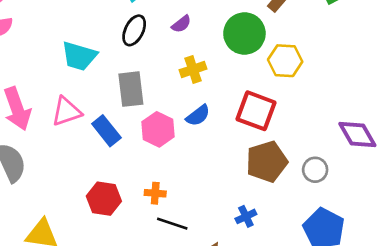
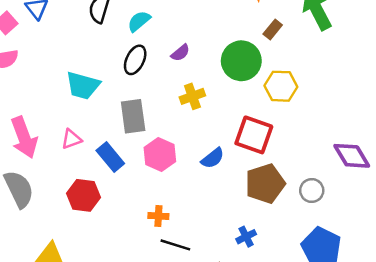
pink triangle: (66, 111) -> (71, 139), size x0.7
blue semicircle: (198, 115) -> (213, 158), moved
red hexagon: (104, 199) -> (83, 195), moved

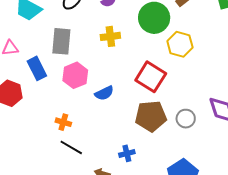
blue semicircle: (213, 158) -> (104, 93), moved
gray circle: (312, 190) -> (186, 119), moved

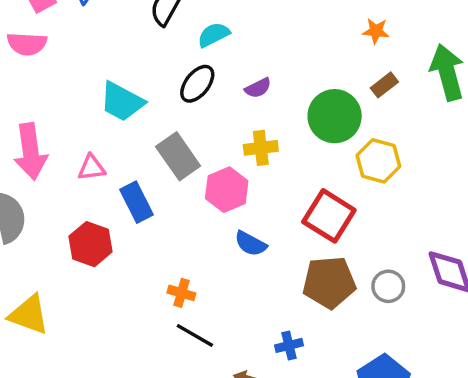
gray rectangle: (61, 41) -> (178, 156), turned -40
pink hexagon: (75, 75) -> (227, 190), moved
blue semicircle: (104, 93) -> (251, 244), turned 54

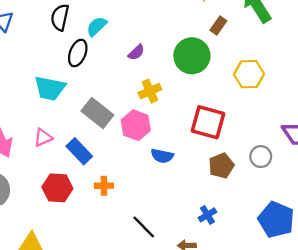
black ellipse: (197, 84) -> (78, 53), moved
yellow hexagon: (378, 161) -> (249, 74), moved
brown pentagon: (329, 282) -> (221, 166), size x0.7
orange cross: (181, 293) -> (104, 186), moved
black line: (195, 335) -> (144, 227), turned 32

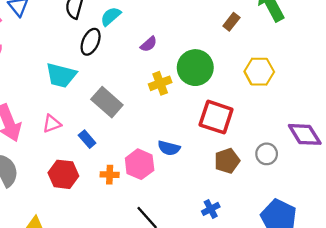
green circle: (192, 56) -> (195, 68), moved
pink hexagon: (136, 125) -> (140, 164), moved
blue rectangle: (79, 151) -> (87, 139), size x0.7

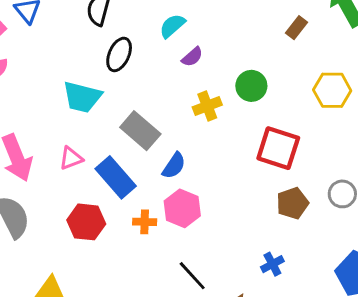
cyan semicircle: (111, 16) -> (172, 26), moved
green circle: (195, 68) -> (251, 86), size x0.7
blue rectangle: (87, 139) -> (116, 177), size x1.8
blue semicircle: (169, 148) -> (174, 166), moved, turned -70

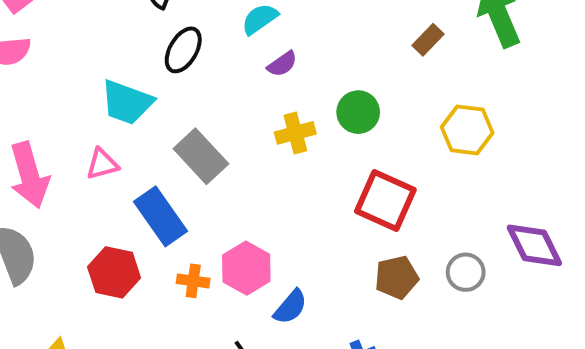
pink triangle: (71, 158) -> (102, 164), moved
blue semicircle: (174, 166) -> (290, 307), moved

